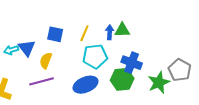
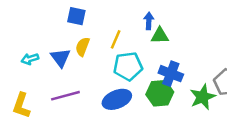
blue arrow: (110, 32) -> (149, 21), moved
blue square: (55, 34) -> (76, 16), moved
blue triangle: (27, 48) -> (61, 58), moved
yellow semicircle: (46, 61) -> (83, 47), moved

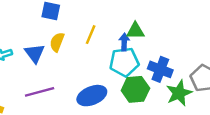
blue arrow: (149, 21) -> (124, 42), moved
cyan pentagon: (128, 66) -> (124, 62), moved
blue cross: (171, 74) -> (160, 69), moved

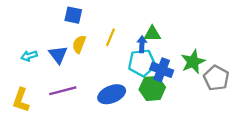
blue cross: (160, 69) -> (162, 70), moved
green star: (179, 93) -> (193, 62), moved

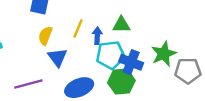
blue arrow: (142, 44) -> (97, 36), moved
blue triangle: (58, 55) -> (57, 57), moved
gray pentagon: (216, 78) -> (188, 71), turned -30

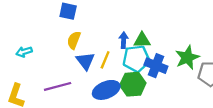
green triangle: (121, 25) -> (142, 40), moved
yellow line: (78, 28) -> (105, 60), moved
green hexagon: (121, 82) -> (133, 84), moved

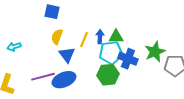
yellow line: (105, 60) -> (84, 40), moved
blue ellipse: (106, 90) -> (64, 80), moved

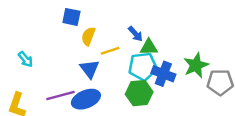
yellow semicircle: (57, 37) -> (88, 36), moved
blue arrow: (100, 37) -> (136, 34), moved, turned 136
yellow line: (84, 40) -> (110, 51), turned 49
cyan arrow: (14, 47) -> (25, 59), turned -112

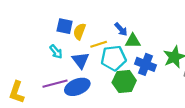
blue square: (71, 17) -> (65, 26), moved
cyan arrow: (25, 59) -> (56, 52), moved
cyan pentagon: (143, 67) -> (114, 58), moved

